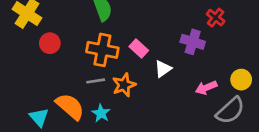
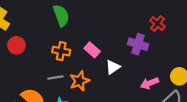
orange cross: (102, 50) -> (61, 51), size x0.7

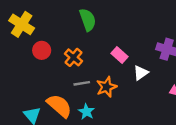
orange cross: (61, 51) -> (73, 57), moved, turned 30

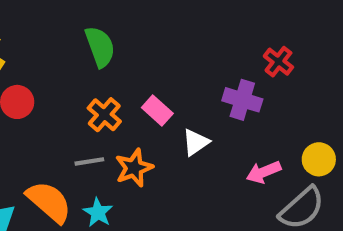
orange cross: (73, 57) -> (104, 115), moved

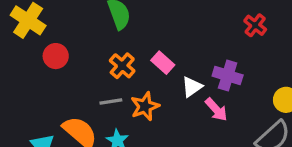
purple cross: (242, 100) -> (228, 76), moved
pink arrow: (264, 172) -> (216, 110), moved, turned -110

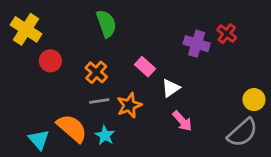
orange cross: (122, 66) -> (96, 72), moved
purple cross: (228, 76) -> (197, 44), moved
pink arrow: (216, 110) -> (182, 121), moved

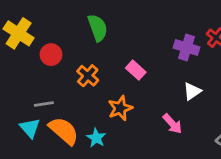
red circle: (50, 61) -> (51, 55), moved
white triangle: (171, 88) -> (192, 91), moved
gray line: (99, 101) -> (44, 104), moved
cyan triangle: (39, 140) -> (30, 128), moved

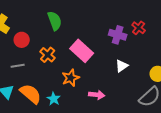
pink rectangle: (136, 70) -> (82, 51), size x1.6
gray line: (44, 104) -> (18, 66), moved
pink arrow: (172, 124) -> (97, 95), moved, turned -42

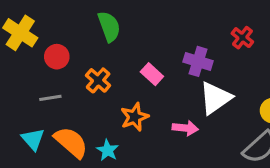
purple cross: (118, 35) -> (198, 61), moved
pink rectangle: (82, 51) -> (152, 74), size x0.6
white triangle: (122, 66) -> (215, 98), size x1.6
pink arrow: (97, 95) -> (185, 128), moved

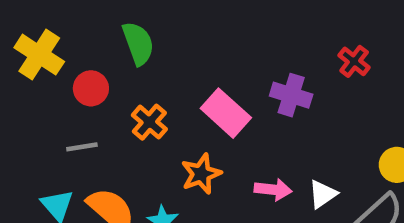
green semicircle: (109, 27) -> (138, 43), moved
pink rectangle: (152, 74) -> (226, 113), size x1.5
white triangle: (215, 98) -> (323, 194), moved, size x0.6

